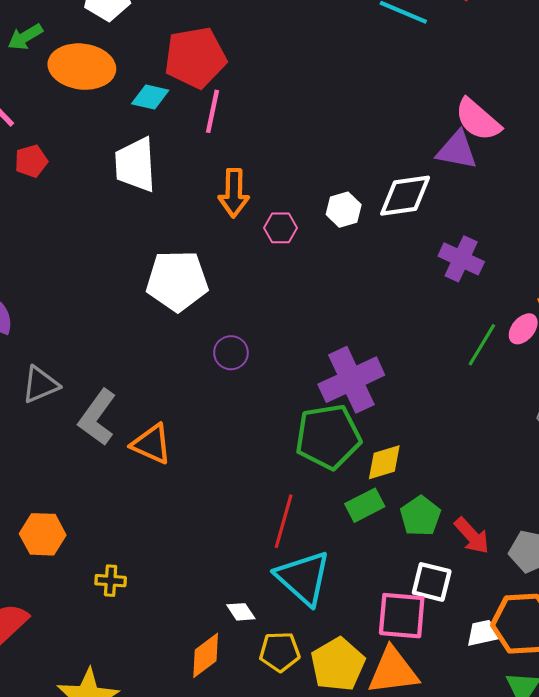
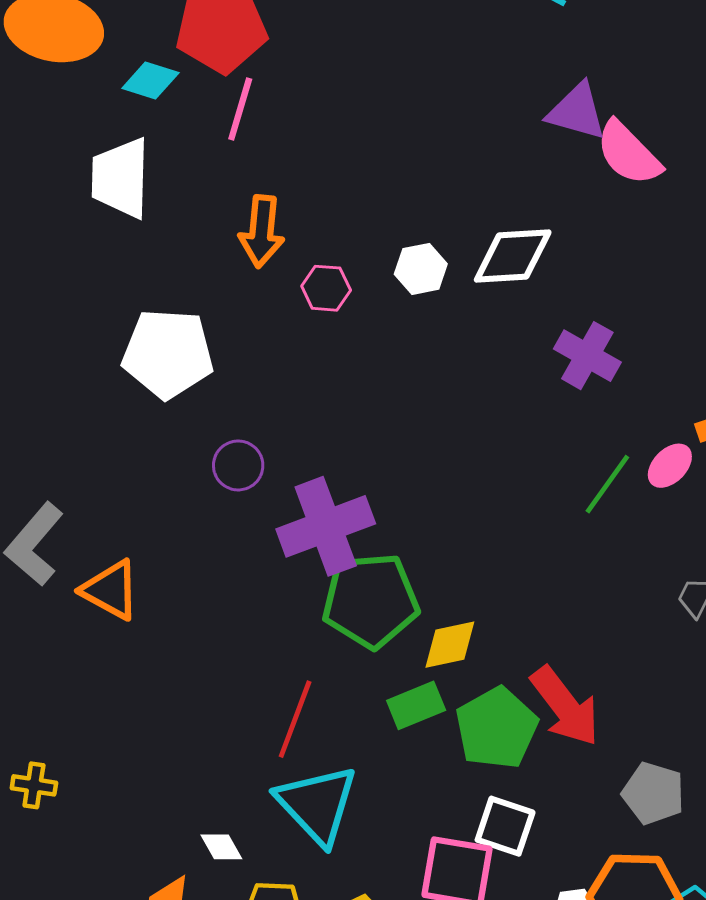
purple triangle: (457, 150) -> (577, 112), moved
purple cross: (351, 380) -> (326, 526), moved
green pentagon: (420, 516) -> (497, 728), size x1.4
red arrow: (472, 536) -> (565, 706), moved, size x1.4

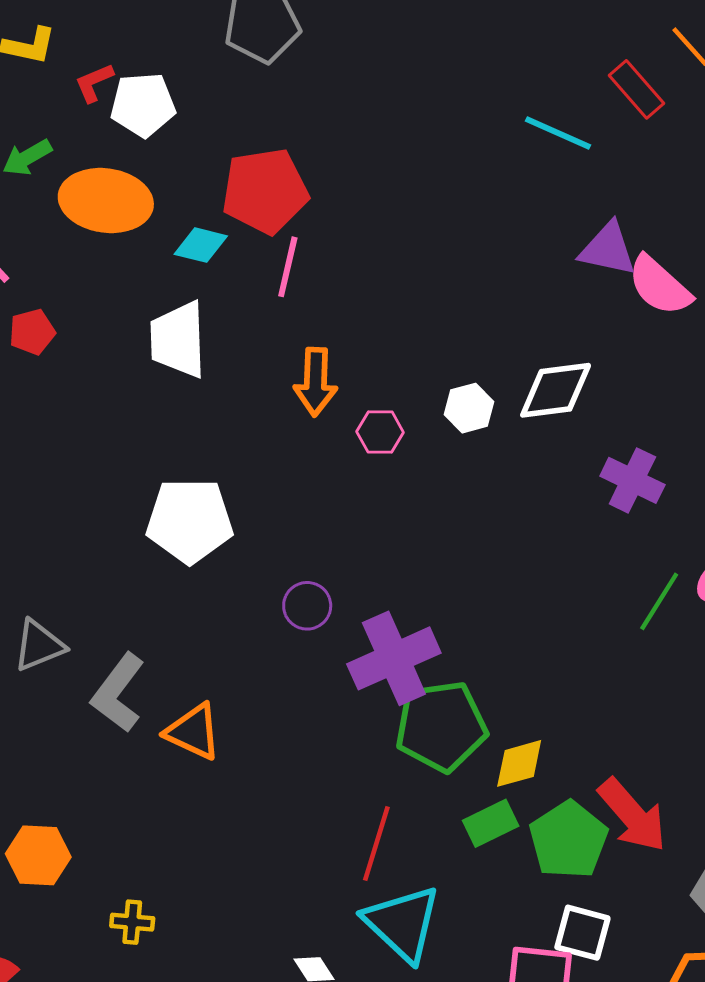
white pentagon: (168, 354) -> (190, 521), moved

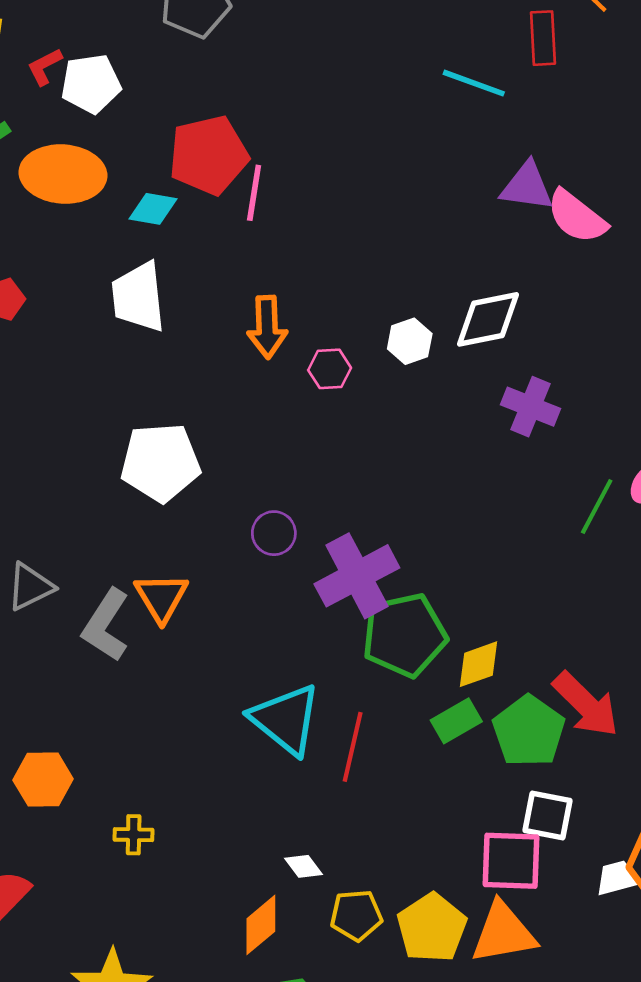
red rectangle: (636, 89) -> (543, 38), turned 42
pink line: (288, 267) -> (254, 193), moved
purple cross: (632, 480) -> (530, 407), moved
orange triangle: (193, 732) -> (161, 597), moved, turned 38
cyan triangle: (402, 923) -> (286, 719), moved

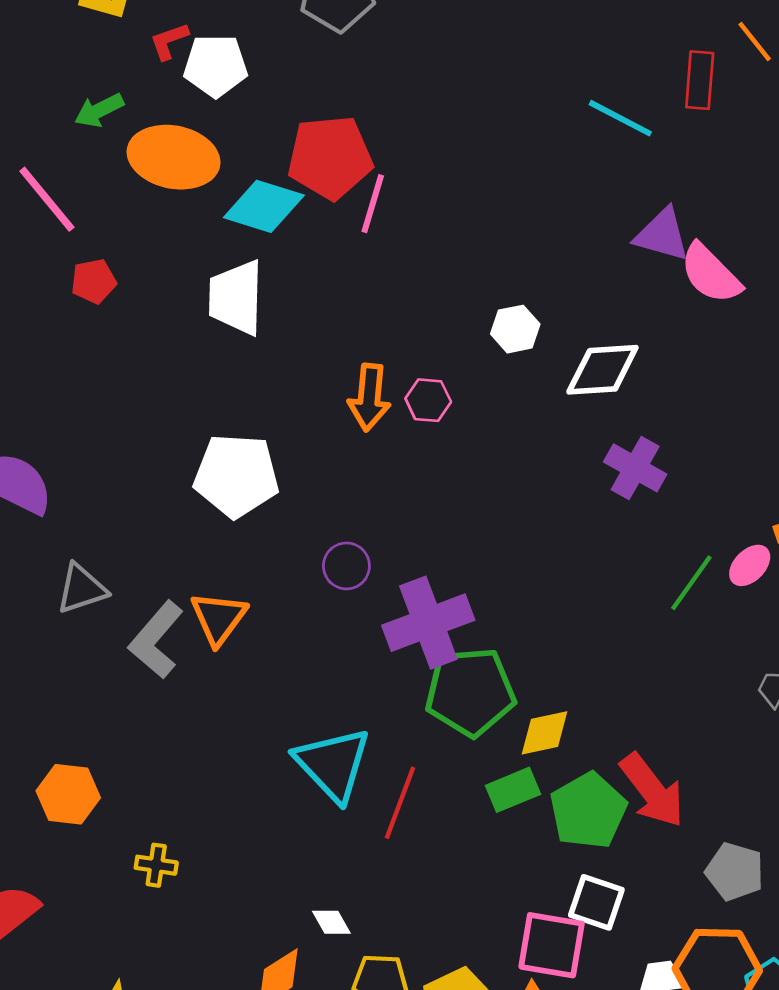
cyan diamond: (153, 209) -> (264, 206), size x1.5
orange arrow: (267, 327) -> (369, 397), moved
white hexagon: (410, 341) -> (515, 329), moved

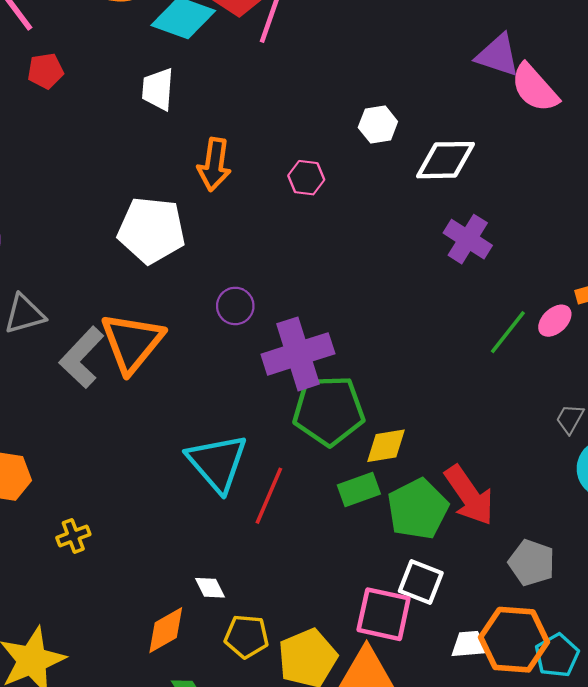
white trapezoid: (236, 298) -> (158, 89), size x0.7
orange arrow: (369, 397) -> (214, 164), moved
orange triangle: (219, 618) -> (132, 343), size x1.4
yellow cross: (156, 865) -> (73, 536), turned -32

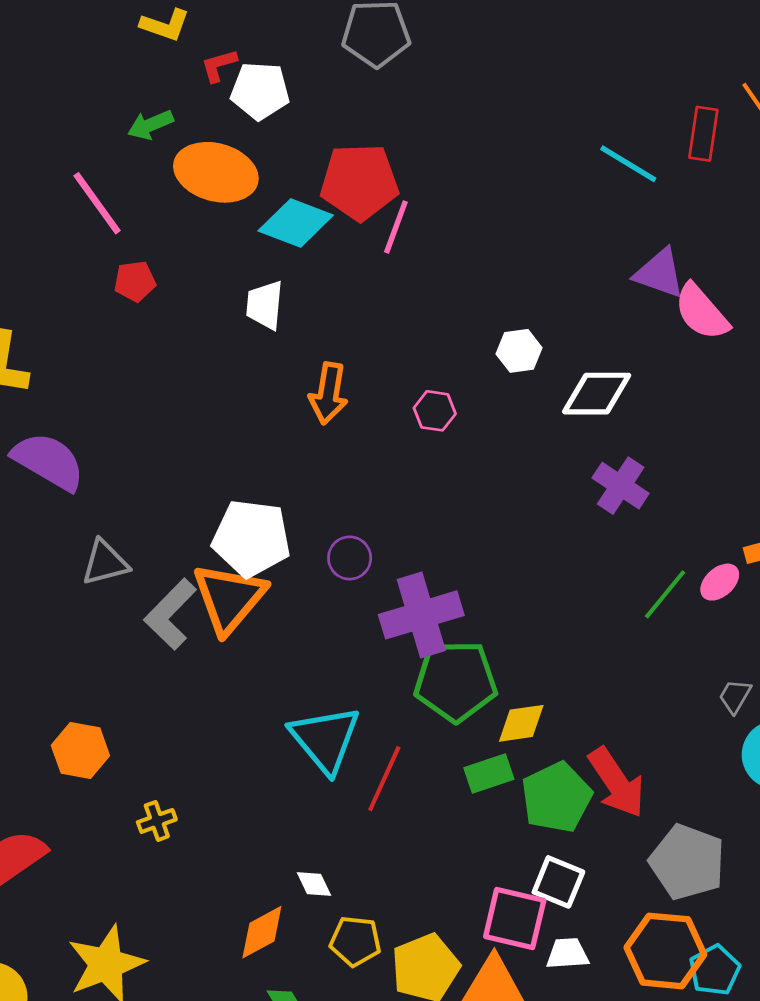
white pentagon: (151, 230) -> (251, 538), moved
gray pentagon: (532, 563) -> (687, 862), size x1.4
white trapezoid: (470, 644) -> (567, 954), moved

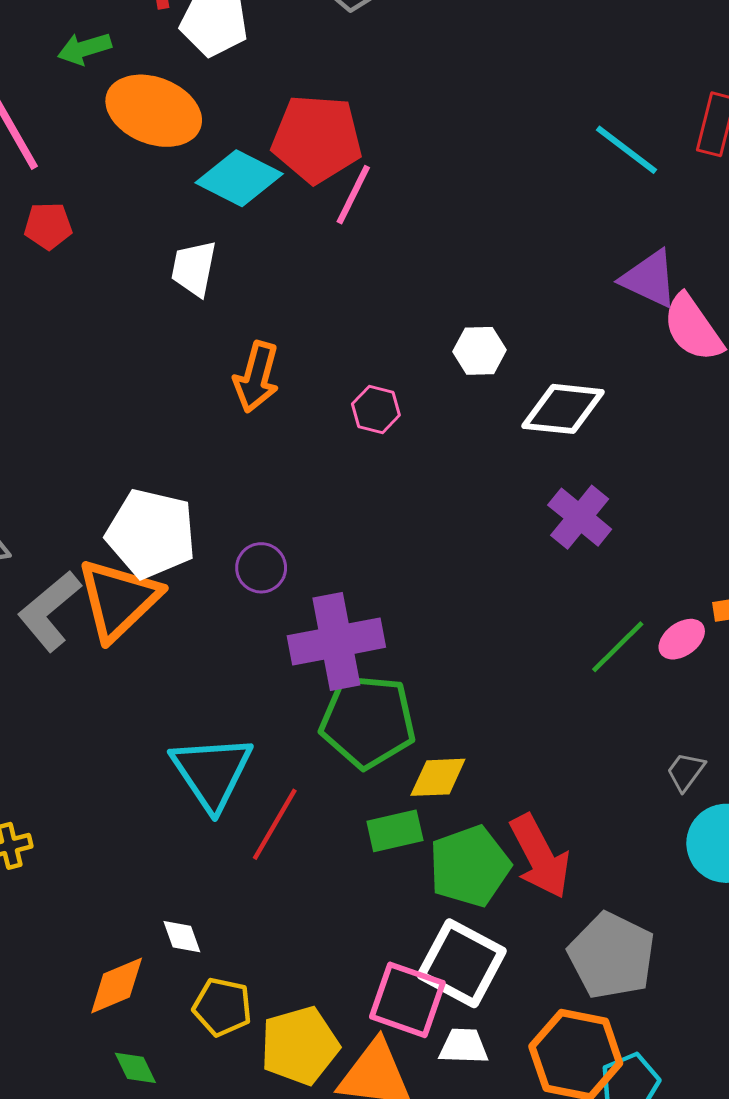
white square: (558, 882) -> (462, 963), size x1.4

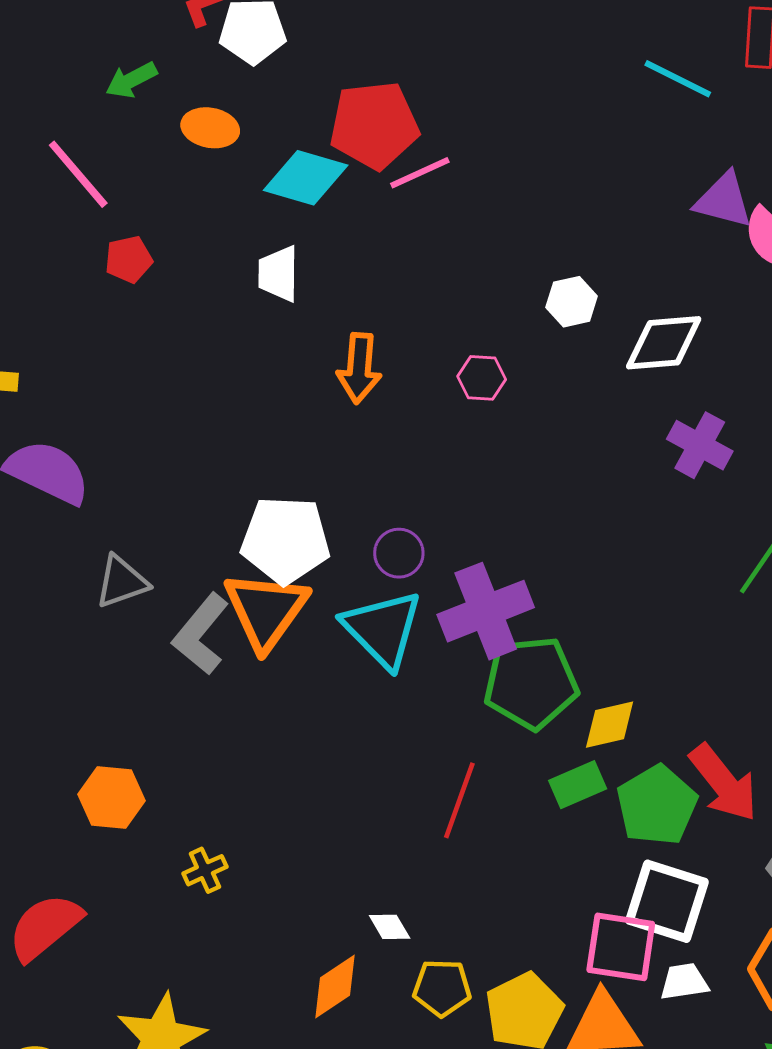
orange ellipse: (154, 111) -> (210, 128), size x0.6
pink line: (353, 195) -> (420, 173), turned 50
cyan triangle: (212, 772) -> (383, 629), moved

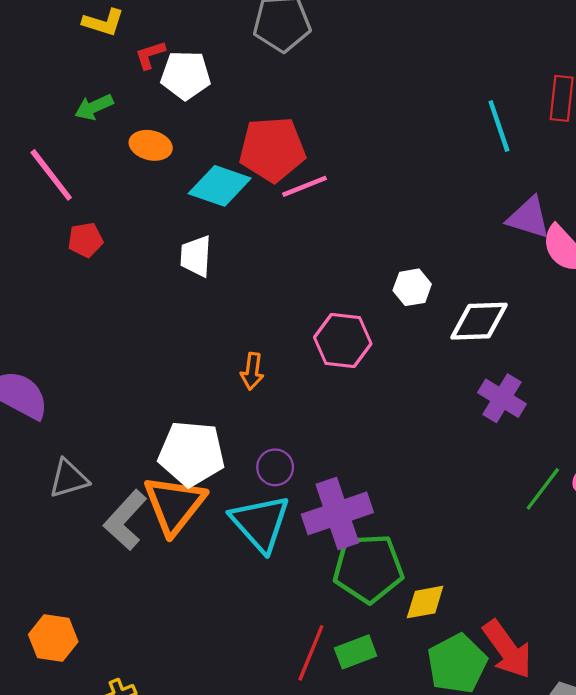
cyan line: (678, 79) -> (499, 126), turned 42
orange arrow: (359, 368) -> (252, 371), moved, size x0.7
pink hexagon: (482, 378) -> (343, 341), size x1.6
green rectangle: (578, 785) -> (356, 652), moved

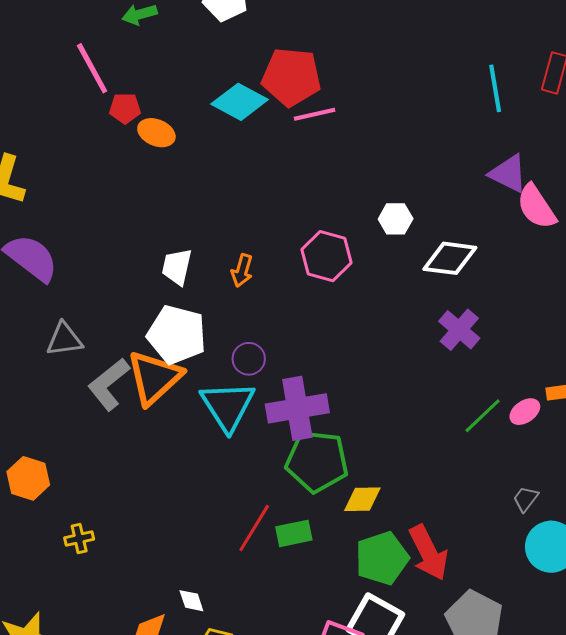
orange ellipse: (151, 145) -> (156, 133), moved
red pentagon: (85, 240) -> (125, 108), moved
white trapezoid: (196, 256) -> (177, 267), moved

